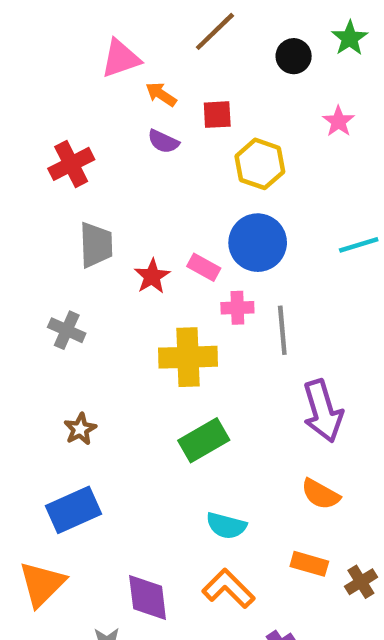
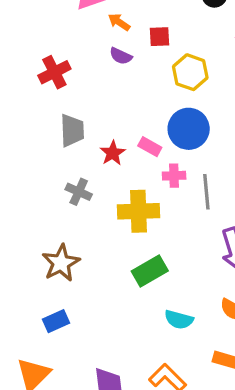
gray cross: (67, 330) -> (79, 192), moved
brown star: (80, 429) -> (61, 263), size x1.6
blue rectangle: (73, 510) -> (56, 321), size x0.7
cyan semicircle: (226, 526) -> (179, 320), moved

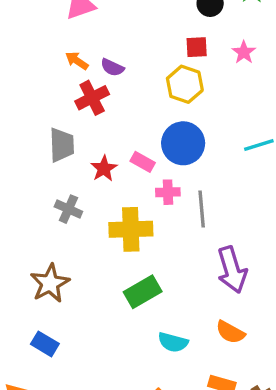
orange arrow: (119, 22) -> (77, 61), moved
red square: (159, 37) -> (197, 47), moved
red cross: (54, 72) -> (92, 98), moved
blue rectangle: (56, 321) -> (45, 344), turned 55

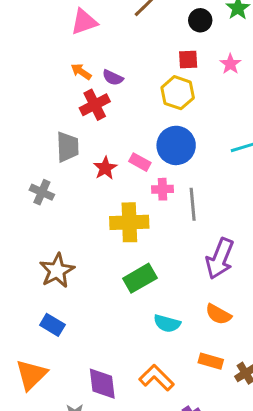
gray cross: (68, 209) -> (42, 192), moved
purple arrow: (232, 270) -> (220, 259), turned 39

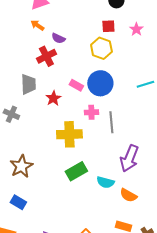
orange arrow: (81, 72) -> (37, 25), moved
pink rectangle: (140, 162) -> (76, 85), moved
cyan semicircle: (167, 323) -> (105, 182), moved

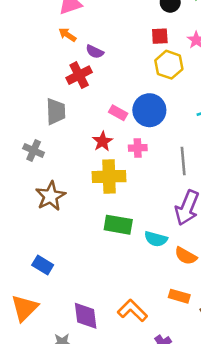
yellow hexagon: (101, 48) -> (169, 65), moved
red star: (53, 98) -> (103, 141), moved
gray line: (111, 122) -> (183, 161), moved
brown star: (21, 166) -> (50, 196), moved
green rectangle: (76, 171) -> (118, 225), turned 40

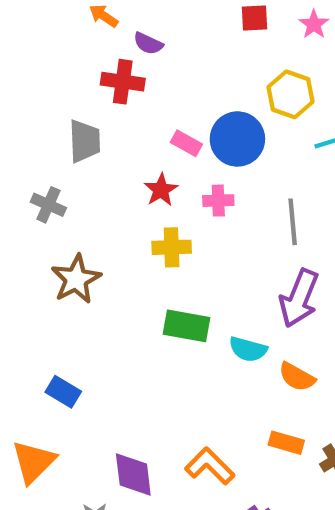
yellow hexagon: (169, 65) -> (291, 94), moved
red cross: (79, 75) -> (123, 82), turned 35
yellow cross: (109, 177) -> (172, 247), size x0.7

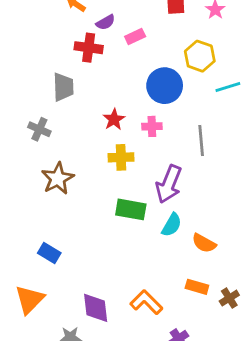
purple semicircle: (148, 43) -> (106, 22), turned -54
pink rectangle: (186, 143) -> (135, 36), moved, turned -54
purple arrow: (299, 298) -> (169, 184), moved
cyan semicircle: (248, 349) -> (172, 225), turned -75

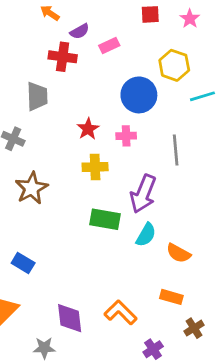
brown cross: (229, 298) -> (194, 328), moved

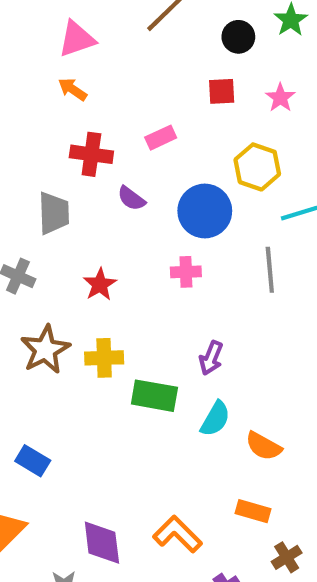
purple semicircle: (80, 31) -> (131, 198), moved, turned 66
red star: (88, 129) -> (100, 284), moved
gray line: (176, 150) -> (270, 270), moved
yellow cross: (95, 167) -> (104, 358), moved
purple arrow: (143, 194) -> (211, 358), size x0.6

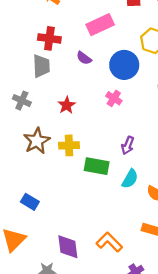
pink rectangle: (161, 138) -> (100, 25), size x1.6
red cross: (91, 154) -> (49, 38), moved
pink cross: (186, 272) -> (114, 98), turned 35

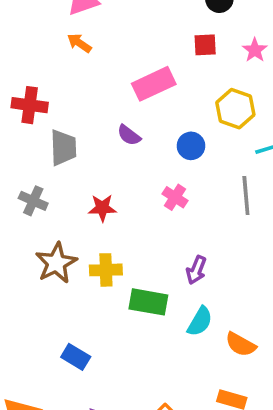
red cross: (49, 38) -> (30, 105), moved
blue circle: (124, 65) -> (191, 146), size x0.6
red star: (67, 105) -> (102, 208), turned 30
blue rectangle: (30, 202) -> (76, 357), moved

